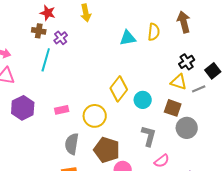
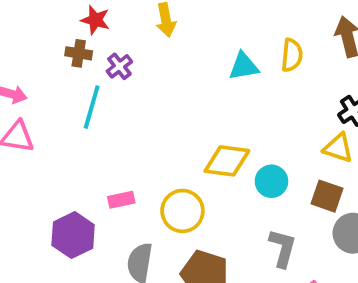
yellow diamond: (119, 89) -> (227, 161), turned 60
purple hexagon: (23, 108) -> (73, 235), moved

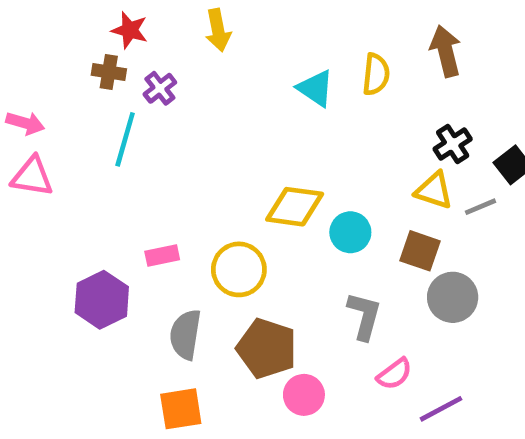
cyan triangle: (244, 66) -> (316, 88), turned 44

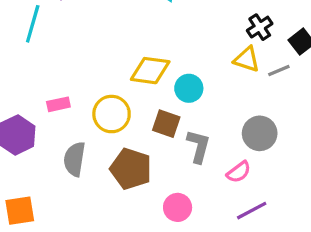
brown square: (420, 251) -> (166, 124), moved
pink semicircle: (395, 374) -> (239, 172), moved
pink circle: (304, 395) -> (178, 207), moved
orange square: (181, 409) -> (20, 211), moved

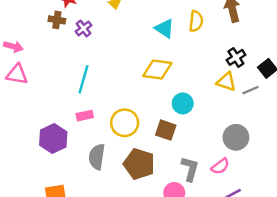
cyan line: (33, 24) -> (83, 79), moved
yellow diamond: (150, 71) -> (157, 70), moved
gray L-shape: (198, 146) -> (190, 169), moved

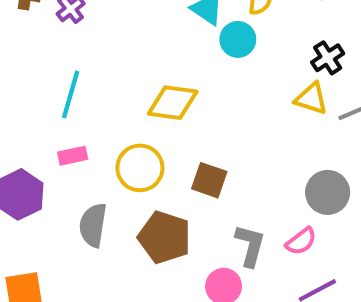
yellow diamond: (157, 70) -> (173, 103), moved
cyan circle: (183, 103) -> (238, 39), moved

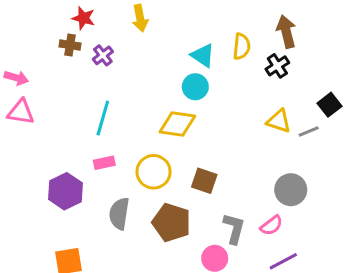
cyan circle: (238, 39) -> (195, 87), moved
black cross: (328, 58) -> (277, 66), moved

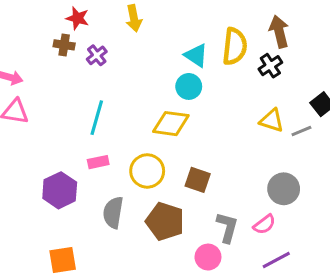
yellow semicircle: (242, 46) -> (235, 46), size x1.4

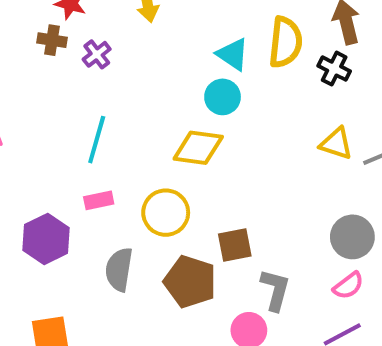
black cross: (270, 66) -> (334, 69), turned -30
brown square: (198, 180) -> (235, 245), moved, turned -30
pink semicircle: (264, 224) -> (348, 286), moved

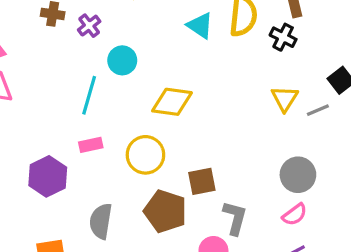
cyan circle: (223, 97) -> (122, 60), moved
yellow triangle: (336, 144) -> (285, 99), turned 44
gray semicircle: (119, 269) -> (101, 221), moved

